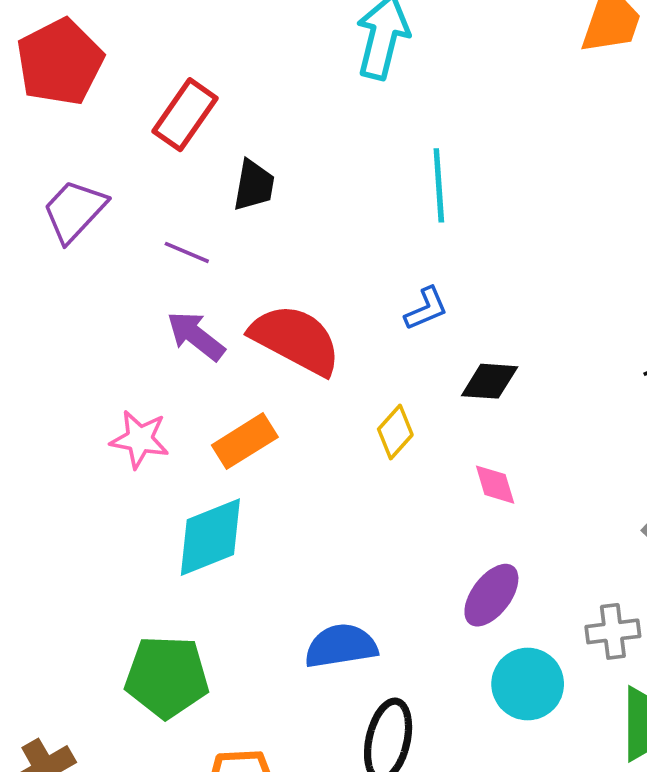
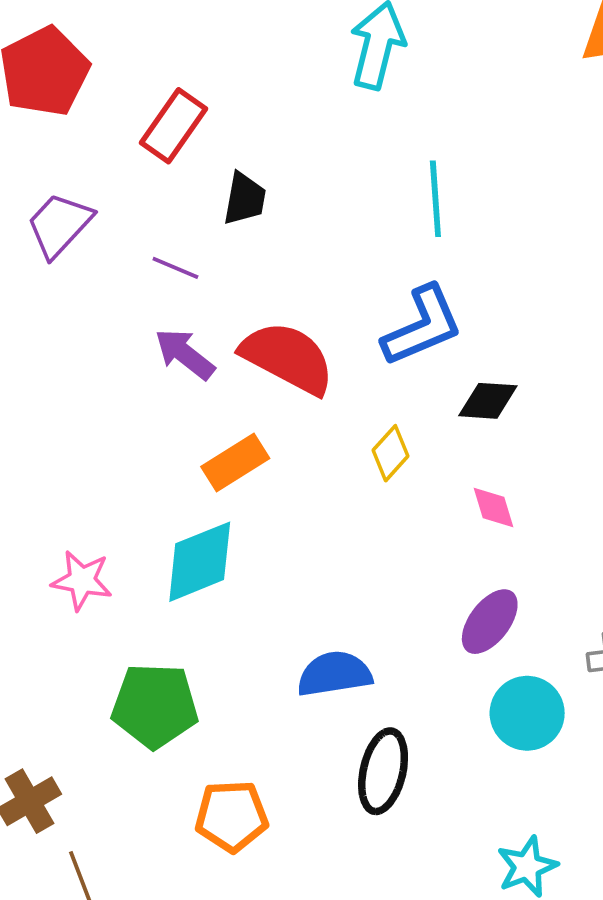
blue L-shape: (426, 309) -> (422, 326), size x1.8
pink star: (140, 439) -> (82, 580), moved

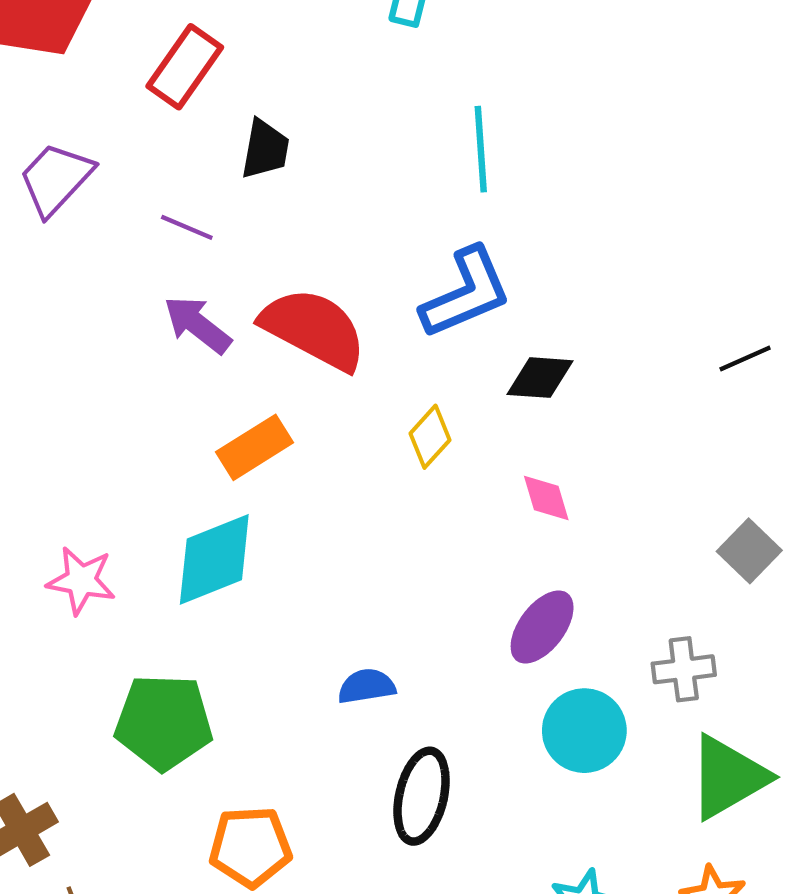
blue semicircle: (334, 674) -> (367, 686), size x0.7

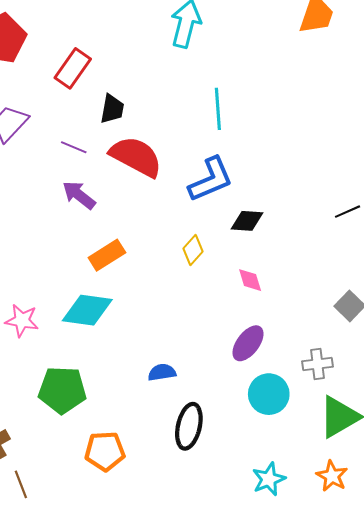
red semicircle: (314, 329) -> (136, 157), moved
cyan diamond: (214, 559) -> (87, 310), turned 30

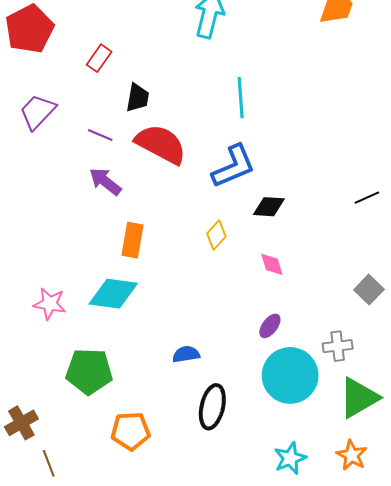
red rectangle: (73, 68) -> (99, 58), size x0.7
orange rectangle: (107, 255) -> (133, 240), turned -48
purple ellipse: (248, 343) -> (270, 326), size x0.7
cyan circle: (269, 394) -> (290, 375), size x1.4

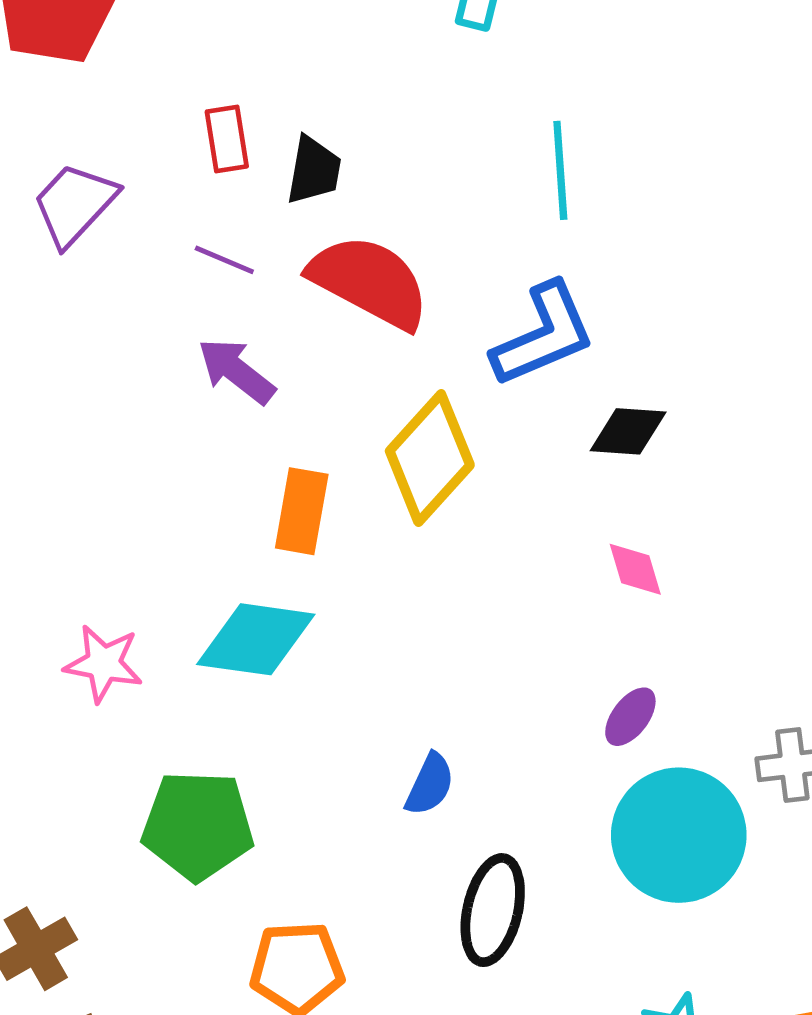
red rectangle: (99, 58) -> (227, 139), moved, turned -44
yellow diamond: (216, 235) -> (430, 458), moved, size x1.8
blue semicircle: (186, 354) -> (430, 784), turned 124

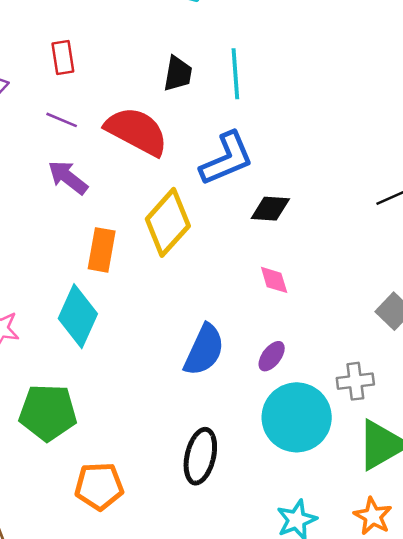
black trapezoid: (314, 170) -> (178, 74), moved
cyan diamond: (256, 639) -> (78, 316), turned -74
blue semicircle: (430, 784) -> (204, 350), moved, size x1.6

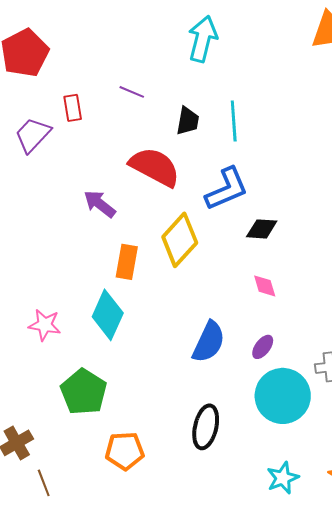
red rectangle: (63, 57) -> (73, 108), moved
purple line: (62, 120) -> (132, 92), moved
green pentagon: (48, 412) -> (84, 392), turned 30

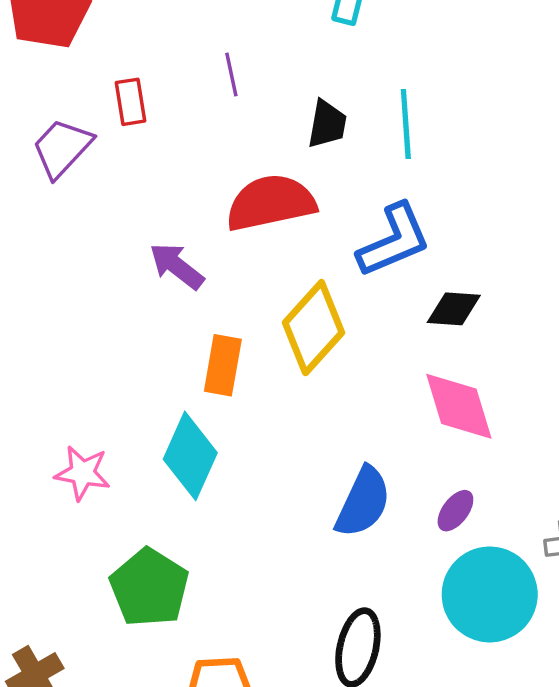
purple line: (132, 92) -> (231, 74), turned 55
red semicircle: (155, 167) -> (271, 203), turned -40
pink diamond: (265, 286) -> (459, 406), size x1.8

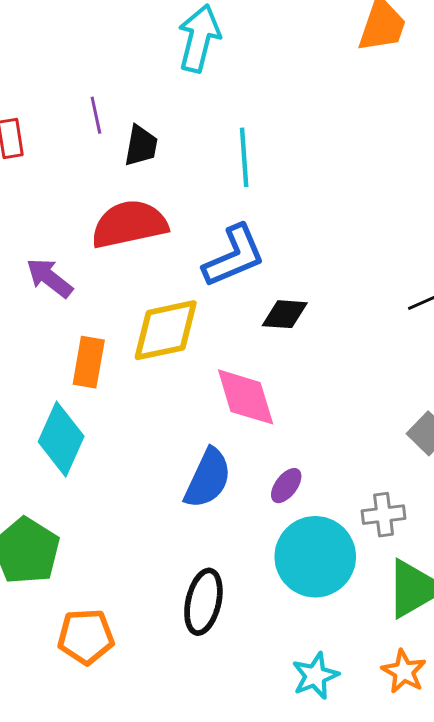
black trapezoid: (327, 124) -> (141, 146), moved
yellow diamond: (313, 328) -> (166, 330), turned 36
pink diamond: (459, 406) -> (246, 397), moved

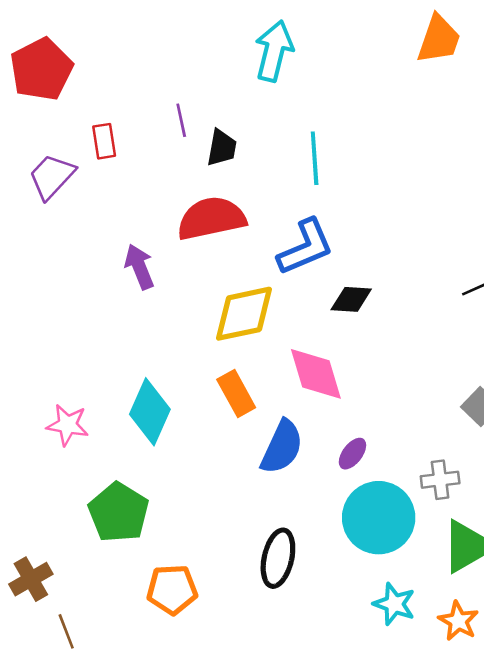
purple arrow: (49, 278) -> (139, 267), turned 30
orange rectangle: (89, 362) -> (236, 393), moved, turned -39
cyan star: (315, 676) -> (394, 604), moved, turned -30

